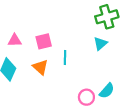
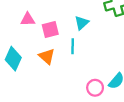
pink triangle: (15, 40) -> (28, 19), moved
cyan triangle: (100, 44) -> (82, 23), moved

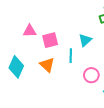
cyan triangle: (82, 23) -> (85, 40), moved
pink circle: (95, 88) -> (91, 75), moved

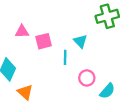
cyan triangle: (85, 40) -> (80, 41), turned -32
orange triangle: (47, 65) -> (25, 92), moved

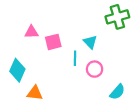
pink circle: (87, 78) -> (95, 69), moved
orange triangle: (25, 92) -> (35, 93), turned -35

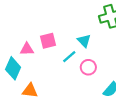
pink triangle: (32, 32) -> (27, 49), moved
cyan line: (75, 58) -> (69, 57), turned 48

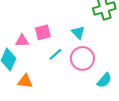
cyan line: (69, 57) -> (55, 54), moved
pink circle: (88, 67) -> (82, 58), size x1.5

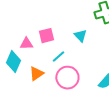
pink circle: (82, 58) -> (67, 78), moved
orange triangle: (25, 81) -> (36, 74), moved, turned -42

